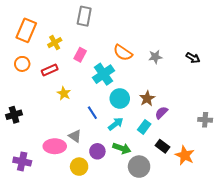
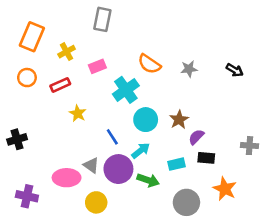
pink rectangle: (80, 55) -> (97, 66), turned 40
cyan rectangle: (144, 127) -> (177, 164), moved, turned 40
black rectangle: (162, 146) -> (206, 158), moved, turned -32
purple circle: (97, 151) -> (118, 169), moved, size x1.5
gray circle: (139, 167) -> (186, 202), moved

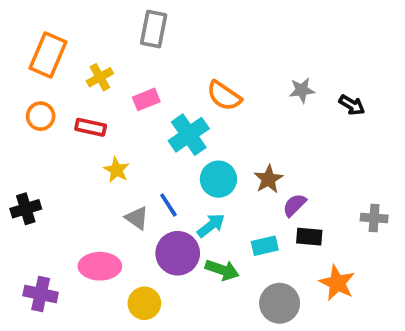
gray star: (189, 69) -> (302, 90), moved
red rectangle: (60, 85) -> (91, 127), turned 36
gray triangle: (91, 165) -> (137, 218), moved

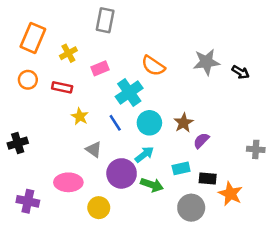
gray star: (302, 90) -> (206, 62), size x1.5
blue line: (168, 205) -> (115, 123), moved
black rectangle: (309, 237) -> (208, 179), moved

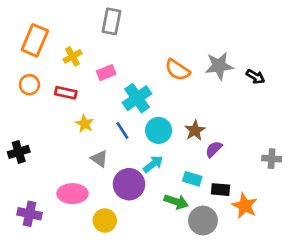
orange semicircle: (153, 66) -> (177, 70), moved
cyan rectangle: (181, 168) -> (192, 179), turned 30
green arrow: (152, 185) -> (176, 202), moved

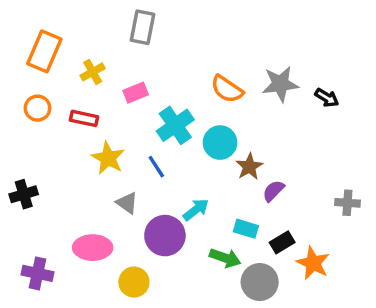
yellow star: (85, 124) -> (108, 158), size x1.4
cyan circle: (159, 130) -> (220, 143), moved
black rectangle: (220, 190) -> (282, 242), turned -36

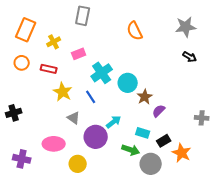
gray star: (280, 84) -> (186, 27), moved
orange semicircle: (227, 89) -> (135, 31), moved, turned 30

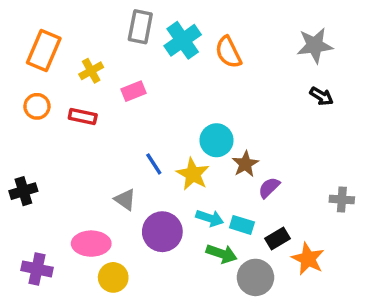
cyan cross: (102, 73) -> (183, 40), moved
yellow star: (63, 92) -> (193, 174), moved
cyan arrow: (114, 122) -> (210, 218), moved, turned 56
yellow circle: (78, 164) -> (113, 277), moved

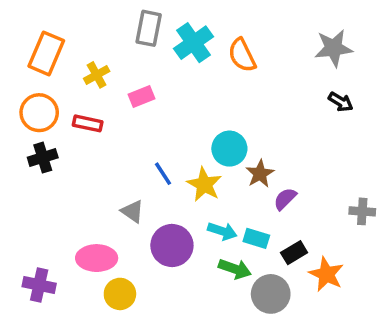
orange circle: (37, 106) -> (39, 113), size x1.4
black cross: (23, 191) -> (43, 158), moved

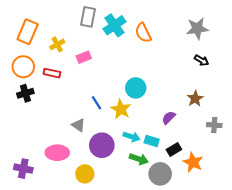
brown star: (260, 174) -> (195, 99), moved
yellow circle: (120, 294) -> (85, 174), moved

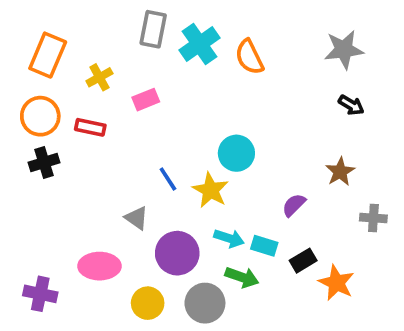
gray circle: (160, 174) -> (205, 303), moved

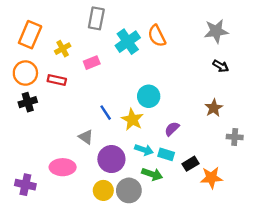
cyan cross: (199, 44) -> (128, 42), moved
purple semicircle: (294, 205) -> (172, 129), moved
orange star: (336, 283) -> (211, 178), turned -30
yellow circle: (148, 303) -> (103, 190), moved

